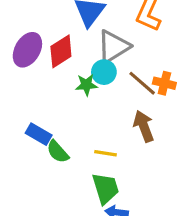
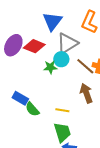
red diamond: (61, 51) -> (34, 46), turned 55

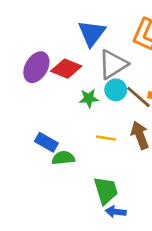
cyan circle: (61, 59) -> (116, 90), moved
green semicircle: (32, 109) -> (63, 158), turned 126
yellow line: (62, 110) -> (106, 138), moved

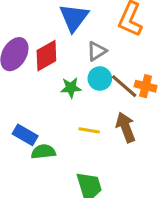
gray triangle: (113, 64) -> (97, 51), size x0.6
red diamond: (66, 69) -> (46, 56), turned -52

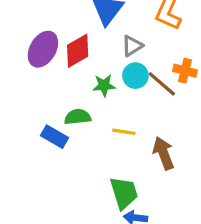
orange cross: (146, 86) -> (185, 71), moved
brown arrow: (126, 127) -> (164, 153), moved
green semicircle: (43, 152) -> (78, 117), moved

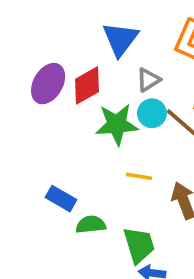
green star: (104, 85) -> (117, 124), size x1.6
green semicircle: (78, 117) -> (91, 225), moved
blue rectangle: (55, 137) -> (61, 199), moved

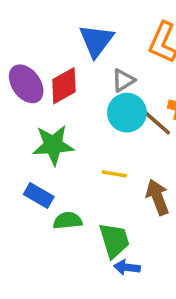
purple ellipse: (48, 84) -> (26, 84), turned -66
cyan circle: (152, 113) -> (127, 113), size x1.4
green star: (117, 124) -> (53, 145), moved

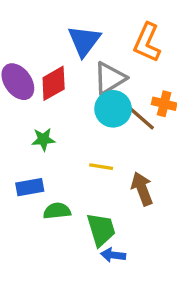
gray triangle: (123, 80) -> (110, 78), size x1.5
green star: (53, 145) -> (43, 139), size x0.6
blue rectangle: (39, 195) -> (30, 187), turned -40

